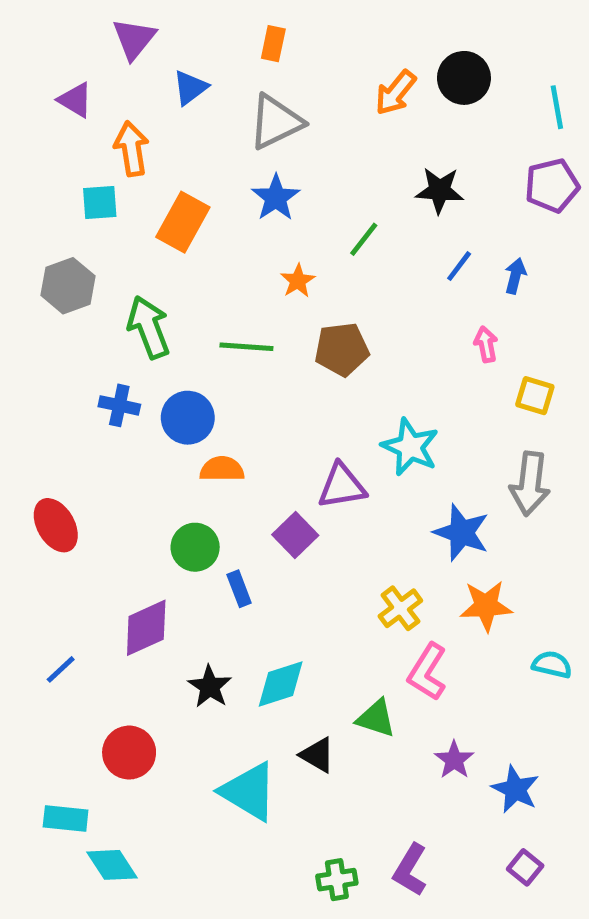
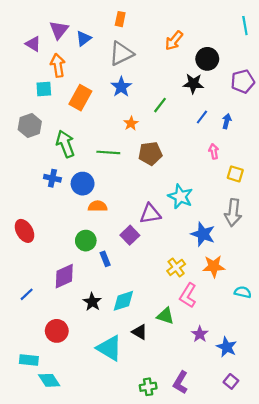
purple triangle: (134, 39) -> (59, 30), moved
black circle: (464, 78) -> (207, 59), moved
cyan line: (557, 107) -> (245, 26), moved

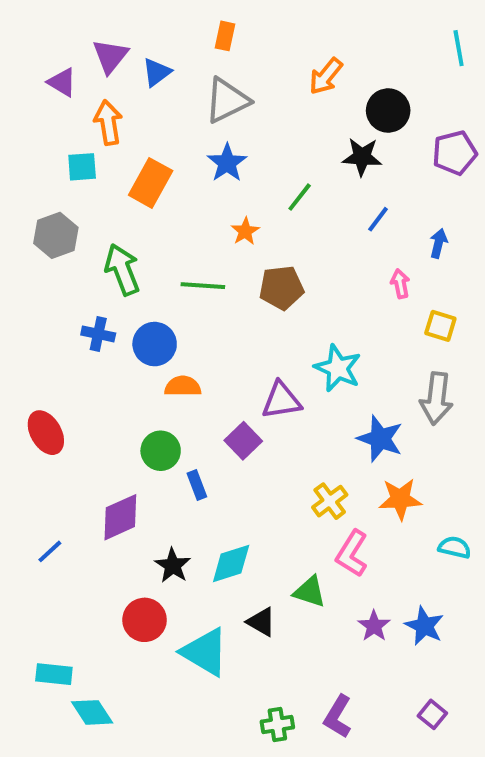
blue arrow: (227, 121) -> (438, 243), moved
red circle: (57, 331) -> (145, 620), moved
blue star: (227, 347) -> (424, 626), moved

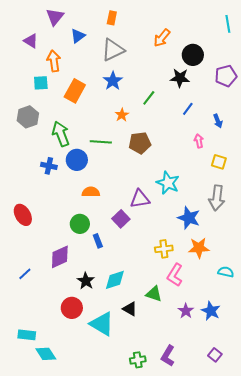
purple triangle: (110, 56) -> (55, 17), moved
blue arrow: (438, 243) -> (218, 121), turned 144
blue circle: (155, 344) -> (77, 160), moved
yellow cross: (330, 501) -> (164, 249), turned 30

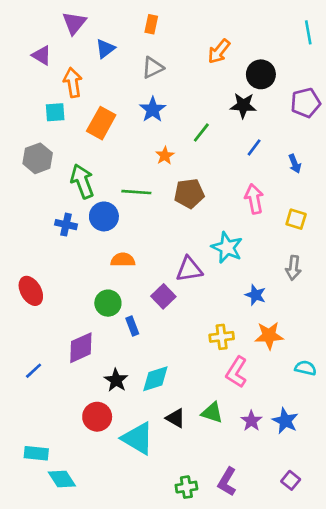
gray triangle: (113, 50) -> (153, 68), size x0.7
pink arrow: (199, 141) -> (254, 199), moved, size x1.5
gray arrow: (217, 198) -> (293, 268), size x0.7
blue star: (189, 218) -> (255, 295), size x0.7
green triangle: (154, 294) -> (212, 413), moved

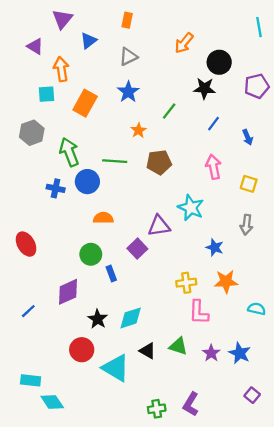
pink L-shape: (237, 372) -> (199, 312), turned -30
purple square: (291, 480) -> (252, 395), moved

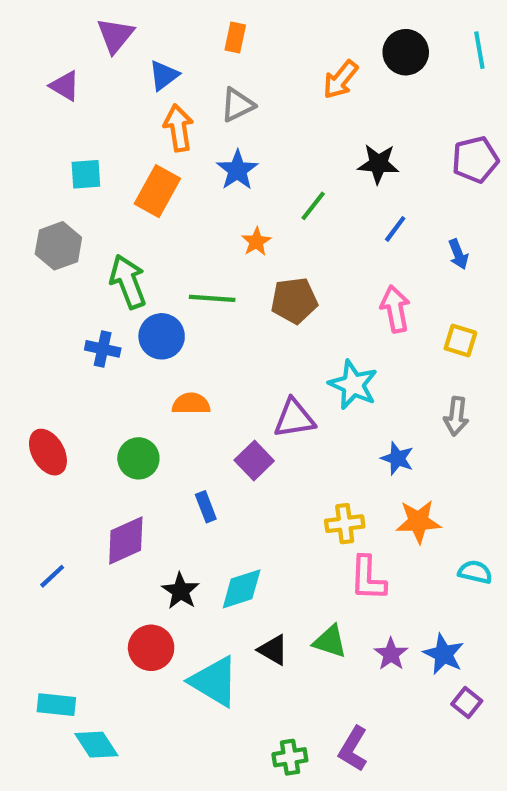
black circle: (219, 62) -> (406, 52), moved
orange arrow: (61, 69) -> (178, 128), moved
green circle: (91, 254) -> (138, 458), moved
purple square: (252, 395) -> (467, 703), moved

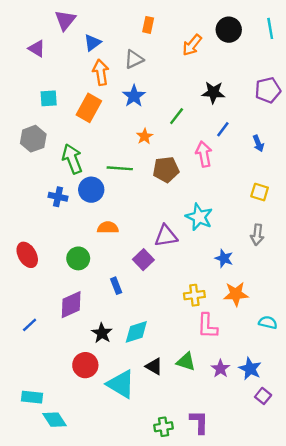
orange rectangle: (235, 37) -> (148, 25), moved
pink arrow: (395, 309) -> (204, 154), moved
purple L-shape: (353, 749) -> (199, 422), turned 150

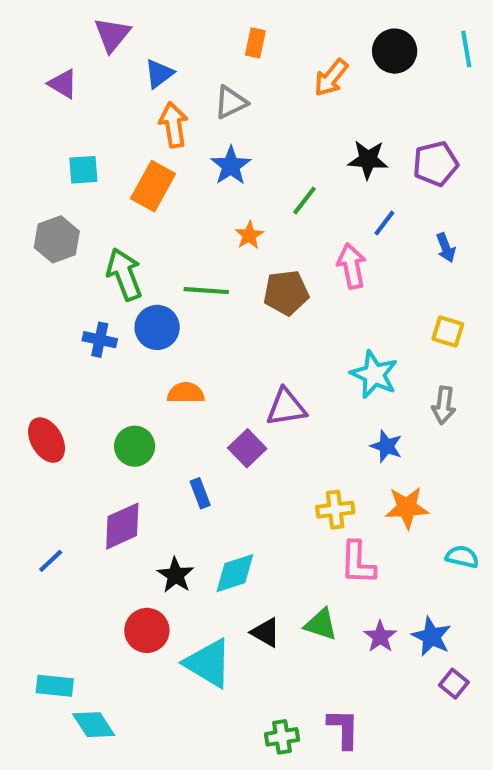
purple pentagon: (268, 90) -> (436, 164), moved
cyan star: (199, 217) -> (374, 375), moved

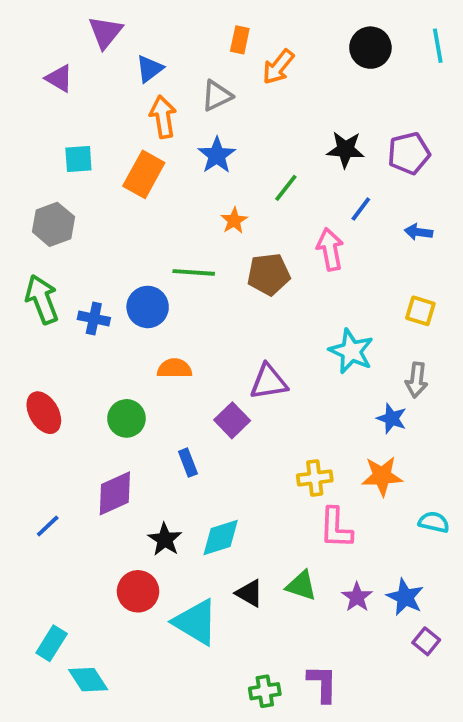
orange arrow: (331, 78) -> (278, 67), moved
blue arrow: (446, 248) -> (418, 232), turned 120
green arrow: (124, 274) -> (42, 299), moved
blue star: (386, 446) -> (392, 418), moved
cyan rectangle: (55, 686) -> (52, 643), turned -64

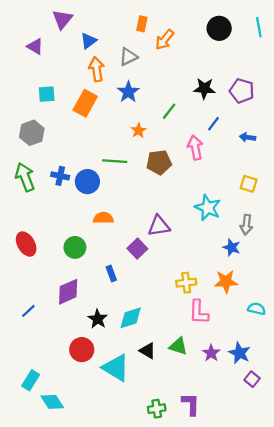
purple pentagon: (409, 153) -> (242, 91), turned 30
blue cross: (94, 319) -> (60, 176), moved

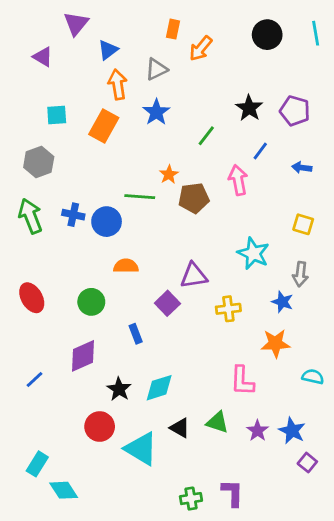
black star: (204, 88) -> (249, 108), turned 30
orange star: (139, 130) -> (169, 174), moved
yellow cross: (186, 283) -> (228, 309), moved

